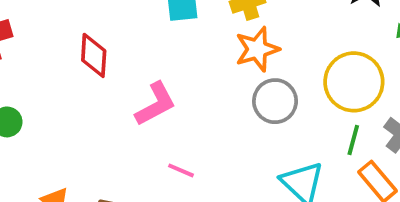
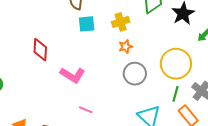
orange star: (257, 49) -> (126, 47), size x0.6
pink L-shape: (156, 104) -> (73, 75), turned 60

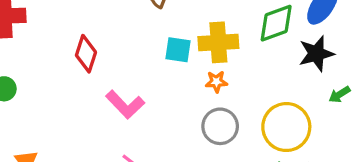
yellow cross: (121, 22) -> (218, 42), size x1.4
cyan square: (87, 24) -> (178, 50), moved

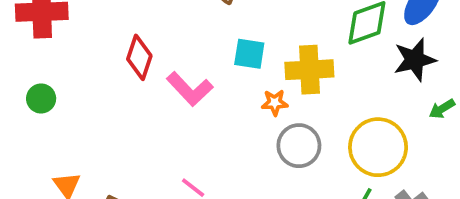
yellow cross: (218, 42) -> (309, 70), moved
orange star: (216, 82) -> (275, 103), moved
pink L-shape: (125, 104) -> (190, 89), moved

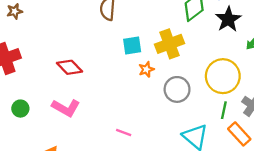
red diamond: (139, 57) -> (69, 67), turned -45
pink L-shape: (190, 89) -> (66, 108), moved
orange star: (275, 103) -> (146, 69), moved

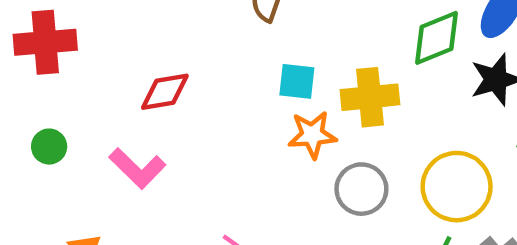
red diamond: (69, 67) -> (165, 92), turned -70
orange star: (146, 69) -> (312, 135), size x1.5

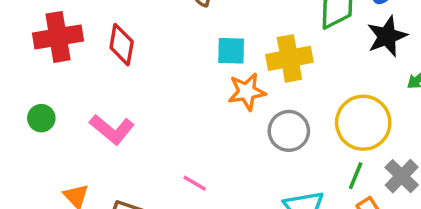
red cross: (45, 42) -> (58, 37), moved
red diamond: (165, 92) -> (122, 45), moved, turned -66

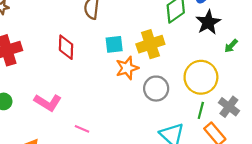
red diamond: (122, 45) -> (66, 47), moved
pink line: (195, 183) -> (82, 129), moved

